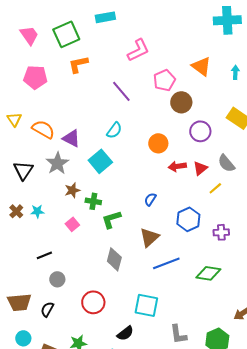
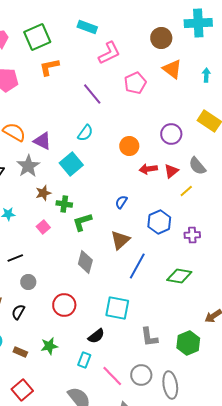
cyan rectangle: (105, 17) -> (87, 27), moved, turned 30
brown circle: (181, 102) -> (161, 38), moved
blue line: (166, 263) -> (137, 266), turned -40

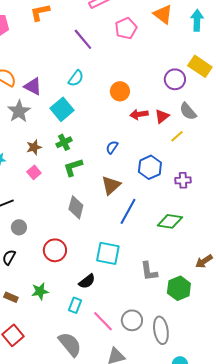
cyan arrow: (206, 75) -> (197, 20), size x1.5
purple circle: (171, 134) -> (175, 79), moved
brown star: (43, 193) -> (34, 147), moved
green cross: (64, 204) -> (64, 142), moved, turned -35
gray L-shape: (149, 337) -> (149, 271), moved

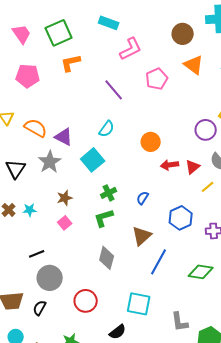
green cross: (64, 142) -> (109, 193), moved
gray circle: (19, 227) -> (50, 278), size x1.6

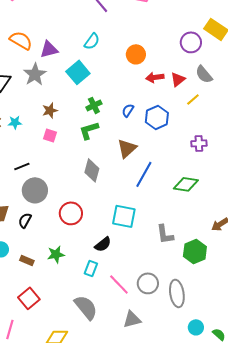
purple triangle: (64, 137) -> (49, 49), turned -42
blue hexagon: (181, 218) -> (157, 117), moved
pink square: (65, 223) -> (50, 135), turned -32

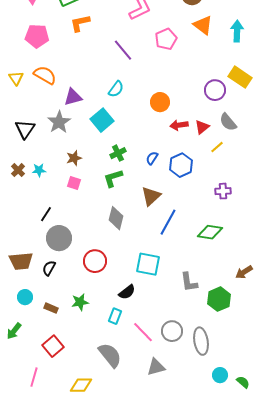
orange semicircle: (21, 40) -> (45, 75), moved
black line: (22, 166) -> (46, 214), turned -35

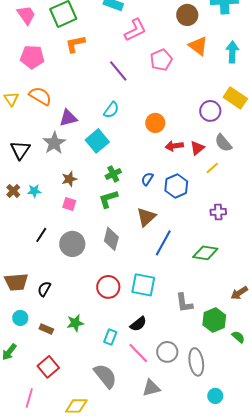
gray circle: (59, 238) -> (72, 244), moved
red circle: (95, 261) -> (108, 287), moved
black semicircle: (127, 292) -> (138, 324), moved
green semicircle: (243, 382) -> (238, 337), moved

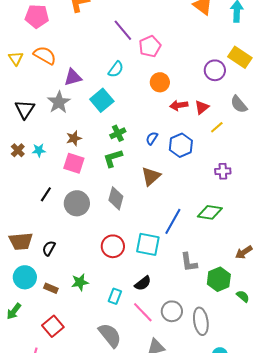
pink pentagon: (161, 60) -> (150, 46), moved
gray semicircle: (223, 143) -> (239, 104), moved
pink square: (69, 204) -> (74, 163), size x1.5
blue line: (163, 243) -> (173, 221), moved
cyan circle: (20, 318) -> (25, 277), size x1.5

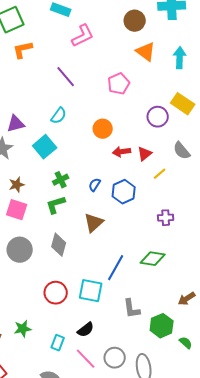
pink pentagon: (150, 46) -> (119, 84), moved

